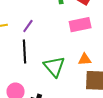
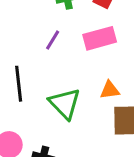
purple line: (28, 26) -> (53, 40), moved

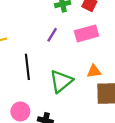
green triangle: (65, 104) -> (61, 81), turned 35

